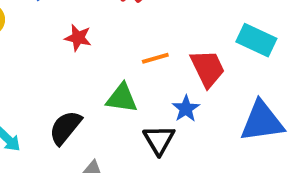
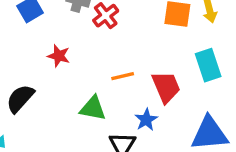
cyan rectangle: (256, 40) -> (208, 65), turned 44
black semicircle: (65, 128) -> (20, 99), moved

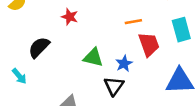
orange line: (123, 76) -> (133, 22), moved
blue star: (146, 120) -> (124, 64), moved

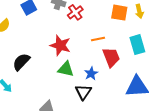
red star: (70, 17) -> (60, 45), moved, size x1.5

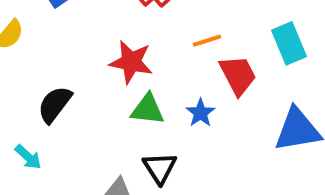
black triangle: (83, 92) -> (160, 168), moved

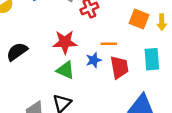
red star: (131, 62) -> (65, 42), turned -30
blue star: (200, 113) -> (94, 60), moved

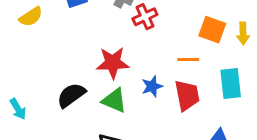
orange line: (109, 44) -> (188, 60), moved
black semicircle: (17, 52) -> (71, 95), moved

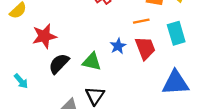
red star: (113, 63) -> (44, 36), moved

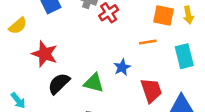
red star: (44, 36) -> (45, 54), turned 30
red trapezoid: (145, 48) -> (151, 90), moved

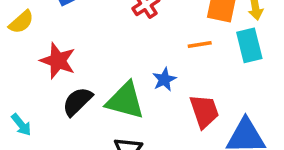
cyan rectangle: (184, 56) -> (249, 45), moved
green triangle: (94, 83) -> (125, 101), size x1.4

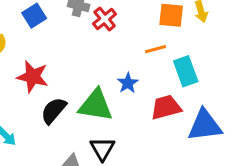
cyan rectangle: (249, 45) -> (186, 71), moved
red trapezoid: (204, 111) -> (166, 107), turned -80

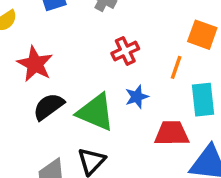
red cross: (105, 19) -> (125, 51), moved
orange line: (156, 49) -> (176, 67), turned -70

